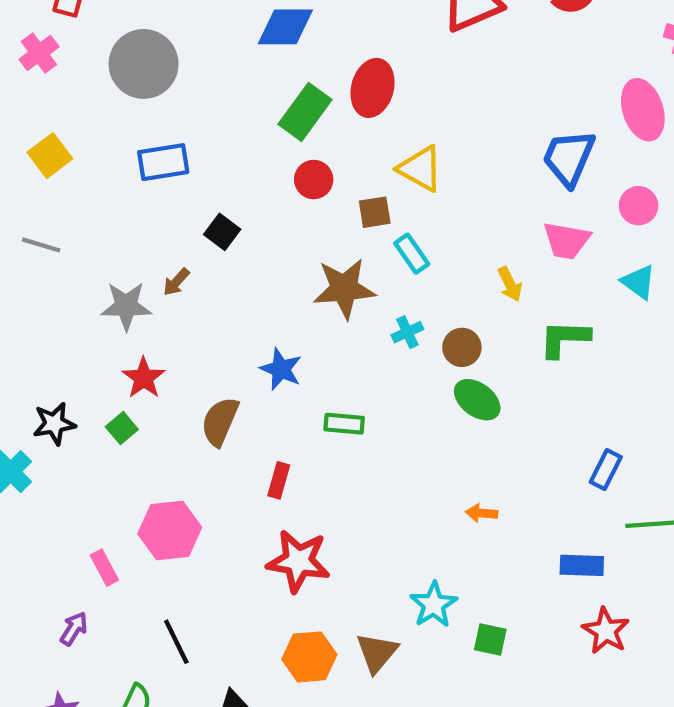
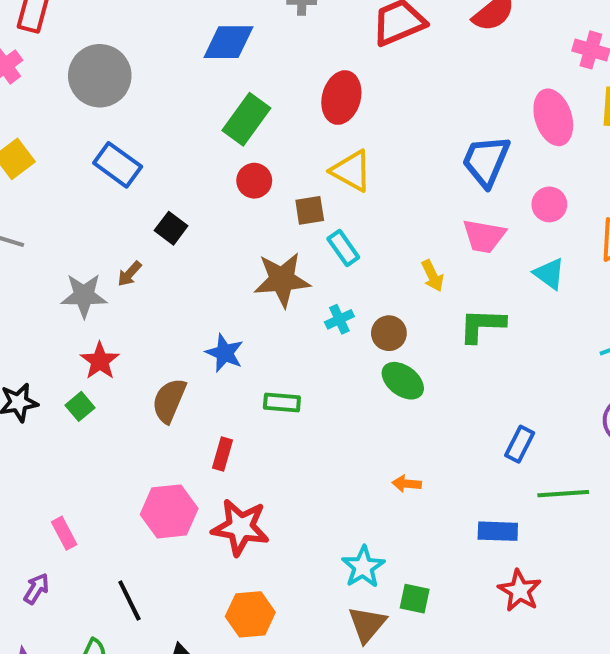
red ellipse: (373, 88) -> (341, 98), moved
blue rectangle: (163, 162) -> (118, 165), turned 45
pink hexagon: (170, 531) -> (169, 511), moved
brown triangle: (377, 653) -> (367, 624), moved

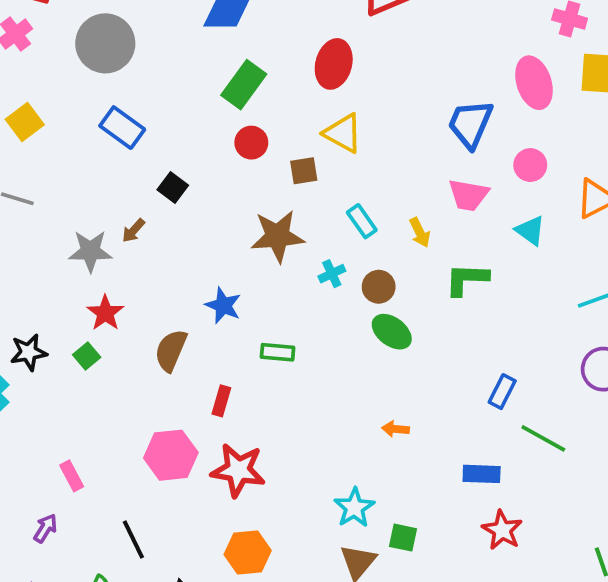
cyan rectangle: (343, 248) -> (362, 221), moved
green line: (563, 494) -> (543, 438), turned 33

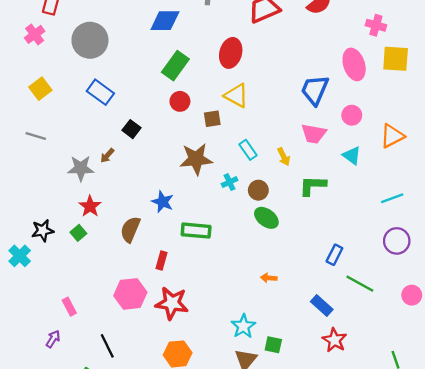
green rectangle: (278, 352) -> (196, 231), size x1.4
blue rectangle: (482, 474) -> (322, 306), turned 40

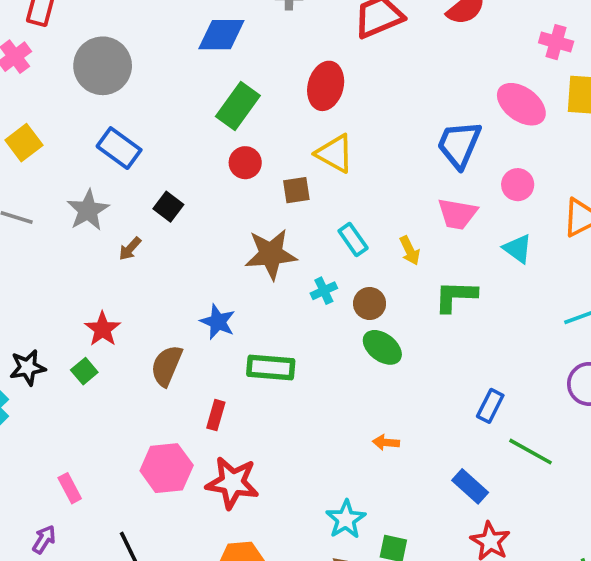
pink ellipse: (354, 64) -> (521, 104), turned -36
gray star: (81, 168) -> (88, 210), moved, turned -30

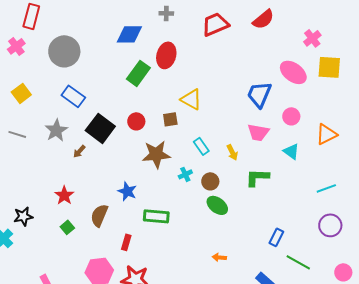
pink cross: (556, 42) -> (312, 38), turned 36
red ellipse: (326, 86) -> (166, 55), moved
red circle: (245, 163) -> (136, 121), moved
black square: (168, 207) -> (100, 128), size x1.8
green square: (84, 371) -> (67, 227), moved

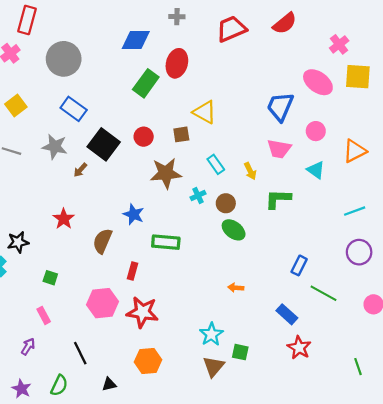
gray star: (56, 130) -> (55, 147), turned -30
green square: (67, 227) -> (50, 278), moved, turned -32

